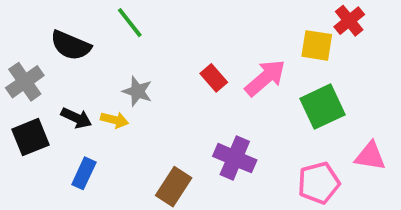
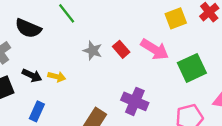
yellow square: (317, 45) -> (176, 18), moved, turned -30
pink arrow: (265, 78) -> (155, 49), turned 72
gray star: (137, 91) -> (93, 51), moved

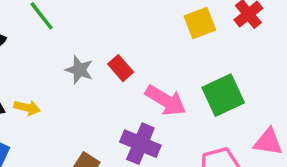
pink arrow: (155, 49) -> (166, 100), moved

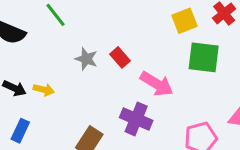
green square: (223, 95) -> (204, 57), moved, turned 32

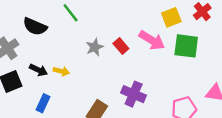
gray star: (86, 59) -> (95, 47), turned 30
pink arrow: (157, 84) -> (152, 40), moved

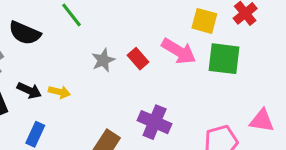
yellow square: (171, 17) -> (204, 21), turned 36

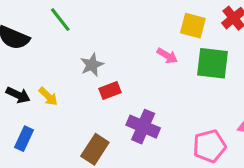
pink arrow: (179, 51) -> (167, 56), size x0.6
red rectangle: (138, 59) -> (110, 90), moved, turned -70
yellow arrow: (59, 92) -> (48, 96), turned 30

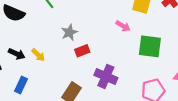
green square: (212, 63) -> (150, 46), moved

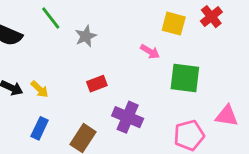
gray star: (69, 32) -> (86, 36), moved
blue rectangle: (21, 85) -> (40, 128), moved

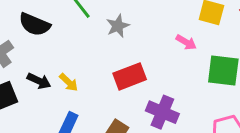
red rectangle: (97, 84) -> (130, 76), size x1.5

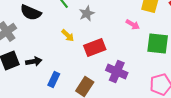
black arrow: (39, 81) -> (34, 62), moved, turned -35
yellow arrow: (69, 82) -> (68, 36), moved

